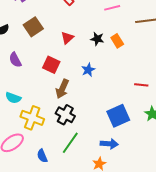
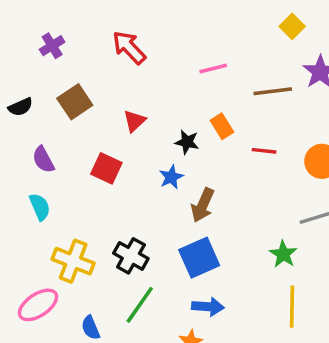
black star: (97, 39) -> (187, 142), moved
red line: (141, 85) -> (264, 151), moved
brown arrow: (62, 89) -> (203, 205), moved
cyan semicircle: (13, 98) -> (40, 207), moved, turned -133
blue square: (118, 116) -> (199, 258), moved

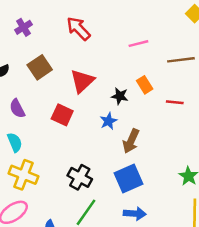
red triangle: (134, 121) -> (82, 81), size x1.5
yellow cross: (73, 261) -> (23, 175), moved

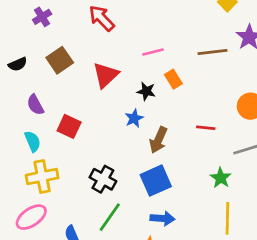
pink line: (138, 44) -> (153, 52), moved
red line: (175, 102) -> (206, 128), moved
red square: (62, 115) -> (69, 126), moved
yellow cross: (23, 175) -> (42, 177), turned -32

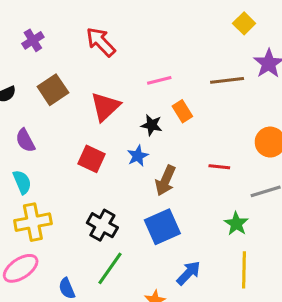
red square: (69, 126) -> (91, 159), moved
blue arrow: (162, 218) -> (189, 273), moved, turned -50

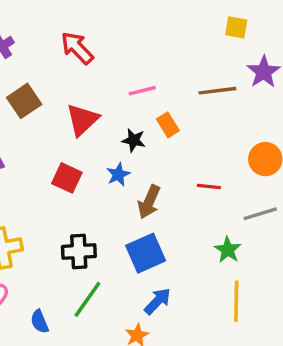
yellow square: (244, 23) -> (236, 27), turned -35
black cross: (102, 225) -> (79, 251), turned -32
blue arrow: (189, 273) -> (158, 301), moved

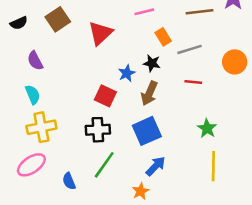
black star: (134, 140) -> (152, 63), moved
red square: (67, 178) -> (105, 96), moved
gray line: (260, 214) -> (189, 49), moved

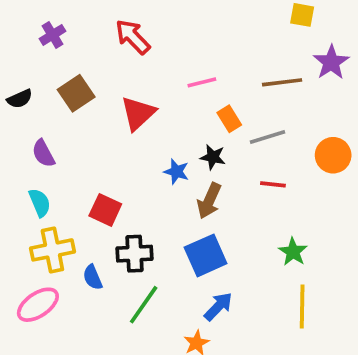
blue star: (127, 73) -> (176, 172), turned -30
red square: (105, 96) -> (105, 210), moved
blue semicircle: (69, 181) -> (93, 277), moved

